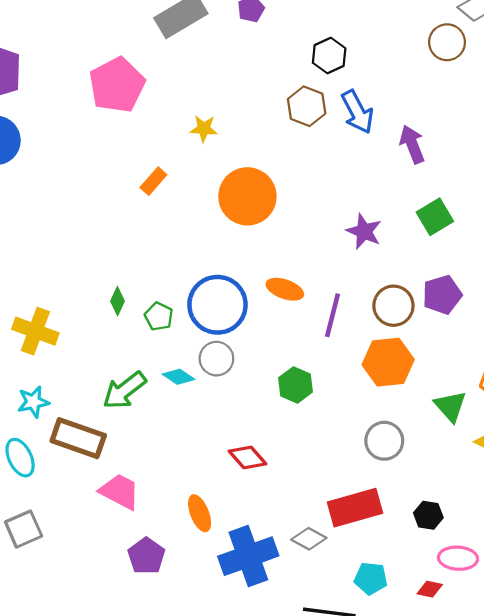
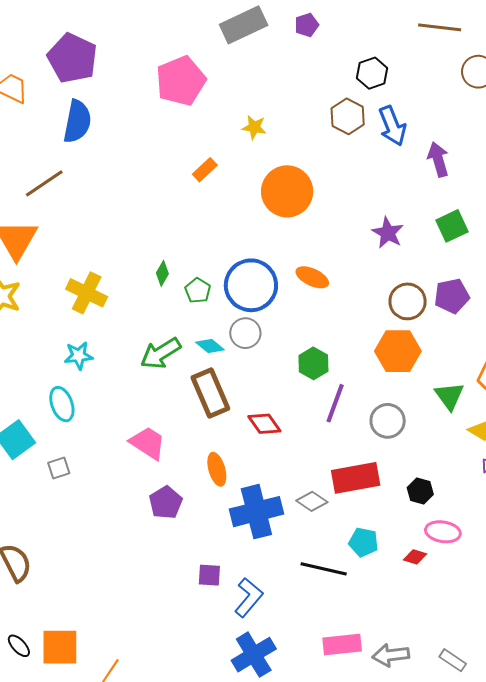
purple line: (332, 315) -> (335, 403), moved
brown rectangle: (78, 438) -> (210, 393), moved, turned 42
gray square: (24, 529) -> (59, 468), size x0.7

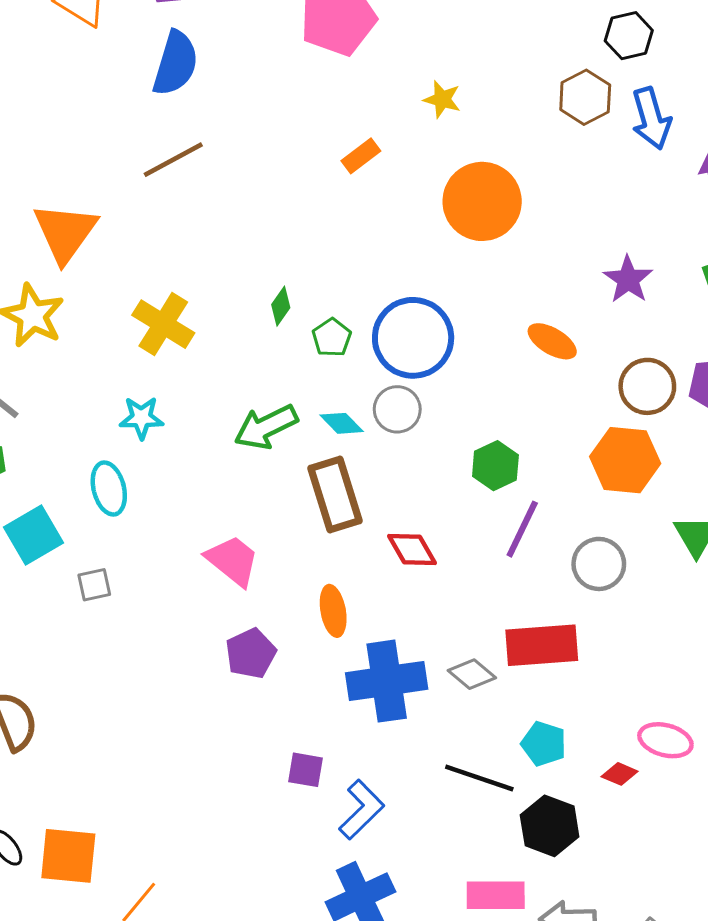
brown line: (44, 183) -> (173, 160), moved
orange ellipse: (312, 277) -> (552, 341), moved
black hexagon: (420, 491) -> (550, 826), moved, size x1.5

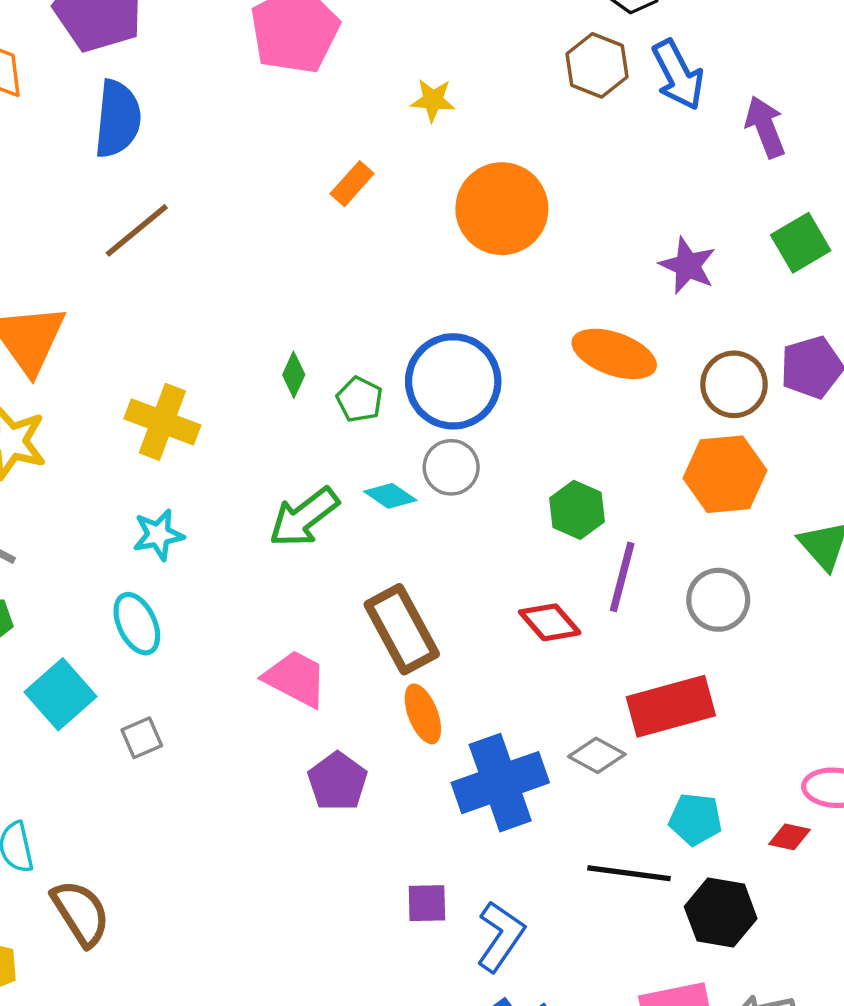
orange ellipse: (552, 341) -> (614, 354), size x1.4
brown rectangle: (335, 495) -> (402, 629), moved
red diamond: (412, 549) -> (550, 622), moved

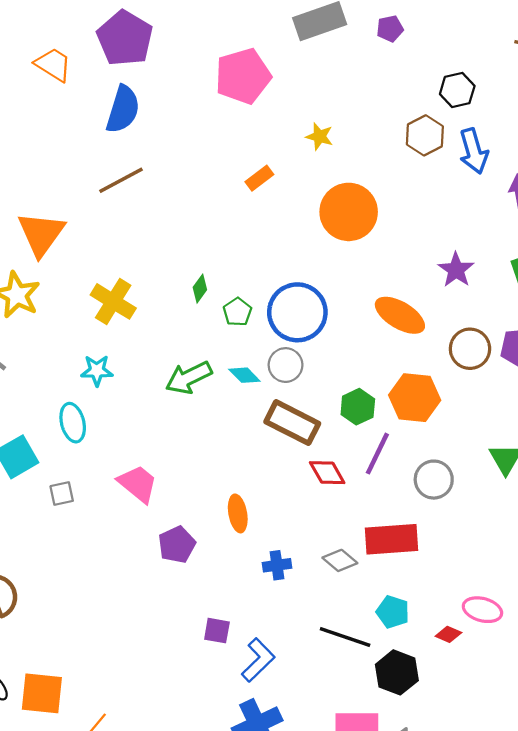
orange hexagon: (725, 474) -> (415, 398), moved
brown rectangle: (402, 629) -> (292, 423), moved, turned -46
pink trapezoid: (296, 679) -> (138, 484), moved
blue cross: (500, 783) -> (277, 565), size x0.5

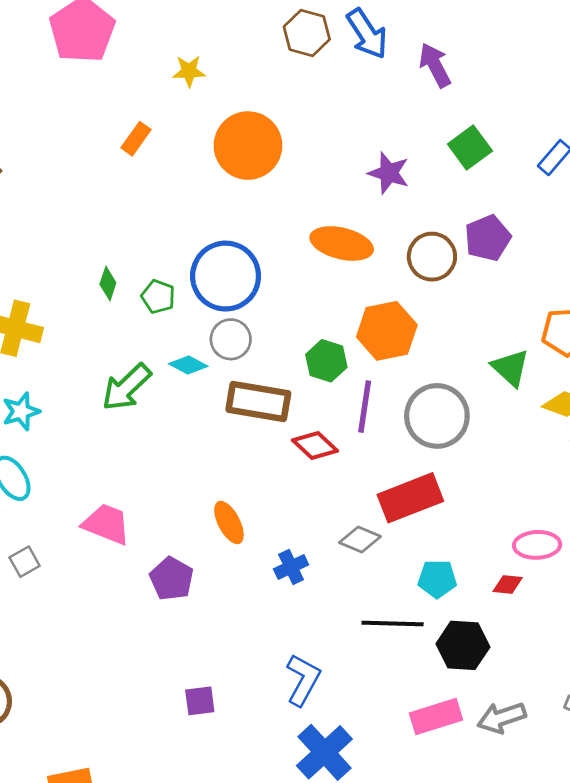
gray circle: (434, 480) -> (437, 416), size x1.4
purple square: (217, 631) -> (200, 701), moved

